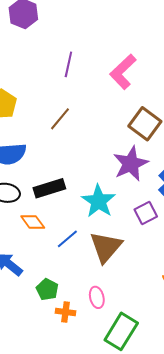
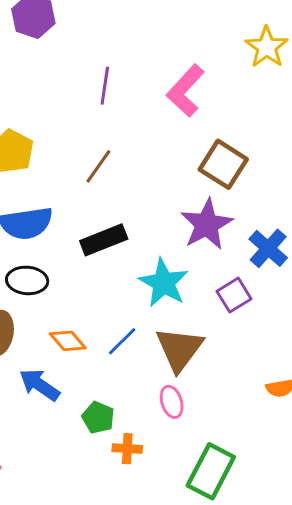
black rectangle: (49, 188) -> (104, 240), moved
orange diamond: (33, 222) -> (68, 341), moved
pink ellipse: (97, 297) -> (172, 402), moved

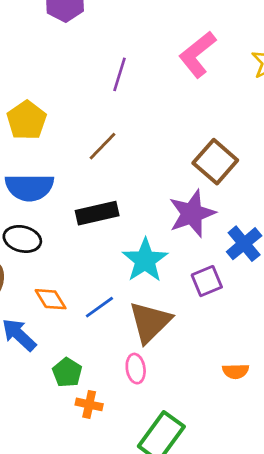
pink L-shape: (186, 91) -> (197, 54), moved

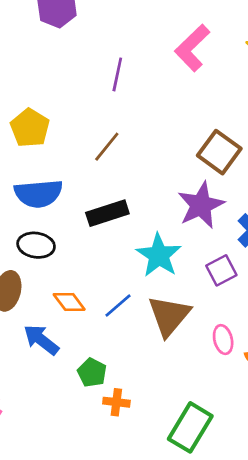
pink ellipse: (136, 369) -> (223, 340), moved

